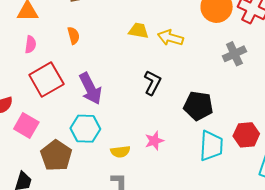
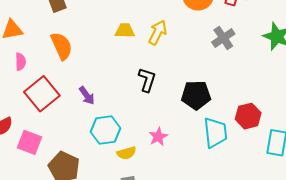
orange semicircle: (73, 36) -> (62, 46), size x1.6
yellow arrow: (170, 38) -> (158, 32), turned 110
purple arrow: (90, 89) -> (87, 96), size x0.6
cyan hexagon: (85, 129) -> (106, 130), moved

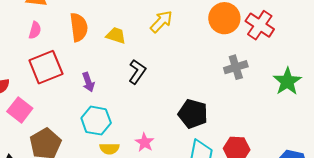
yellow trapezoid: (125, 31) -> (116, 35), moved
yellow arrow: (158, 32) -> (161, 22), moved
black L-shape: (147, 80) -> (137, 72), moved
pink star: (158, 137) -> (145, 142), turned -30

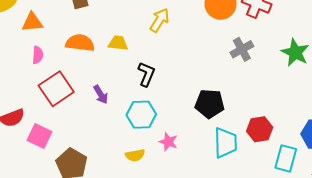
orange semicircle: (79, 27) -> (80, 43), turned -64
cyan hexagon: (96, 121) -> (141, 115), moved

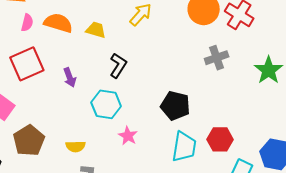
pink semicircle: (38, 55) -> (27, 23), moved
yellow semicircle: (135, 155) -> (75, 146), moved

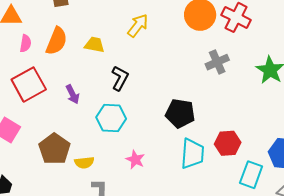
orange semicircle: (58, 23) -> (57, 41), turned 100
pink star: (128, 136) -> (135, 160), moved
brown pentagon: (29, 141) -> (54, 149), moved

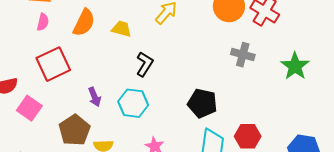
pink semicircle: (26, 43) -> (43, 22), moved
gray cross: (217, 62) -> (243, 55), turned 35
purple arrow: (73, 94) -> (95, 97), moved

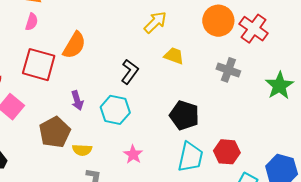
orange semicircle: (84, 23) -> (74, 45), moved
yellow trapezoid: (122, 29) -> (174, 56), moved
red square: (53, 64) -> (39, 65), turned 36

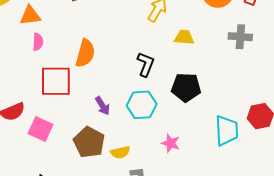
black pentagon: (184, 115) -> (186, 87), moved

